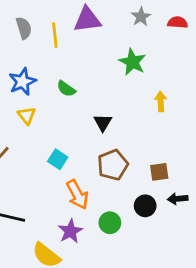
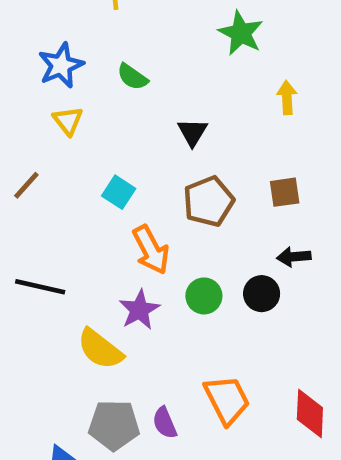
brown square: (159, 172) -> (285, 192), moved
black arrow: (178, 199) -> (294, 257), moved
black circle: (145, 206) -> (262, 294), moved

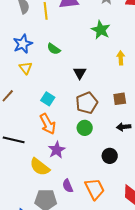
orange arrow: (151, 250) -> (48, 124), moved
black circle: (262, 294) -> (110, 156), moved
green circle: (204, 296) -> (85, 128), moved
purple semicircle: (165, 423) -> (68, 186), moved

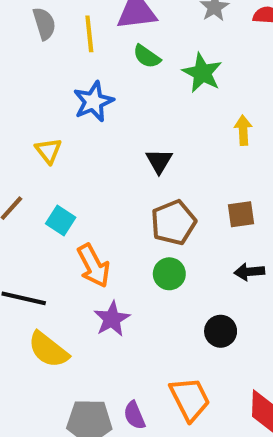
blue star: (23, 44) -> (93, 102), moved
green semicircle: (54, 49) -> (147, 56), moved
cyan square: (48, 99) -> (61, 220), moved
yellow semicircle: (40, 167) -> (48, 350), moved
purple semicircle: (68, 186) -> (134, 415), moved

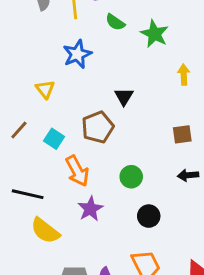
brown pentagon: (173, 223) -> (98, 127), moved
black circle: (221, 331) -> (149, 216), moved

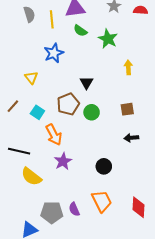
green circle: (131, 177) -> (92, 112), moved

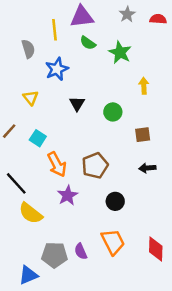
gray semicircle: (29, 14) -> (28, 49), moved
black triangle: (86, 83) -> (77, 104), moved
brown pentagon: (68, 104) -> (95, 166), moved
green circle: (92, 112) -> (113, 112), moved
black line: (19, 151) -> (16, 183), turned 35

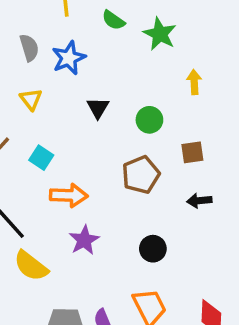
gray semicircle: (28, 49) -> (29, 48), moved
orange arrow: (57, 164) -> (69, 195), turned -60
brown pentagon: (95, 166) -> (141, 175), moved

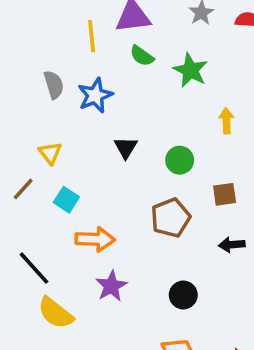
yellow triangle: (31, 99) -> (50, 153), moved

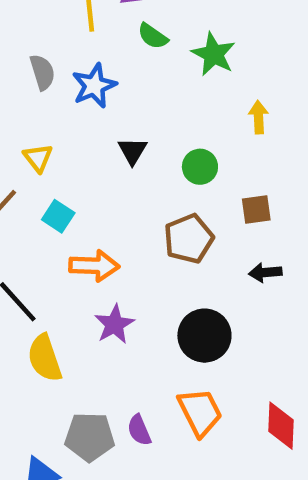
black circle: (183, 295) -> (204, 336), size x1.5
yellow semicircle: (56, 313) -> (45, 358), turned 33

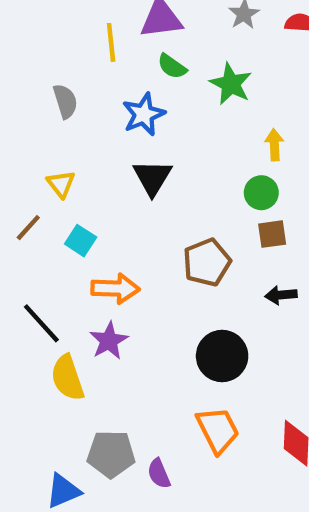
blue star: (94, 86) -> (144, 114), moved
black triangle: (132, 151) -> (152, 177), size x1.4
green circle: (200, 167) -> (261, 193), moved
purple star: (114, 324) -> (109, 341), moved
purple semicircle: (139, 430) -> (159, 474), moved

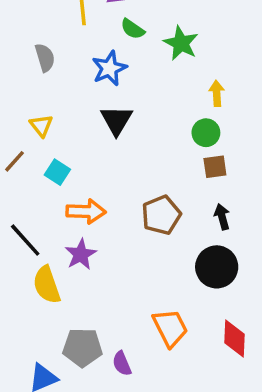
brown pentagon: (207, 262) -> (161, 215), moved
black arrow: (281, 295) -> (222, 217), turned 80
black circle: (222, 356) -> (217, 267), moved

